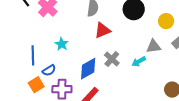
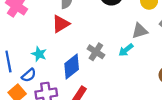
red triangle: (102, 30) -> (61, 24), moved
cyan star: (62, 44) -> (39, 54), moved

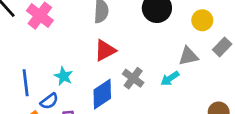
red triangle: (61, 24) -> (105, 50), moved

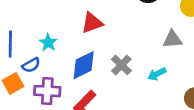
gray cross: (133, 78) -> (121, 65), moved
cyan arrow: (170, 78) -> (157, 74), moved

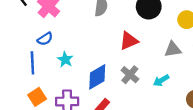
red triangle: (92, 23) -> (129, 41), moved
blue semicircle: (31, 65) -> (45, 39), moved

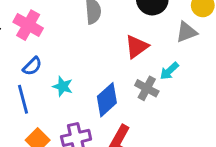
gray triangle: (173, 49) -> (186, 32), moved
cyan arrow: (161, 80) -> (169, 71), moved

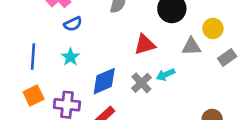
blue semicircle: (32, 66) -> (73, 24), moved

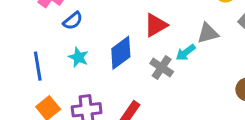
gray triangle: (191, 46) -> (208, 33), moved
blue diamond: (104, 81) -> (121, 53), moved

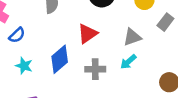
cyan arrow: (186, 53) -> (128, 62), moved
gray cross: (162, 67) -> (95, 69), turned -30

